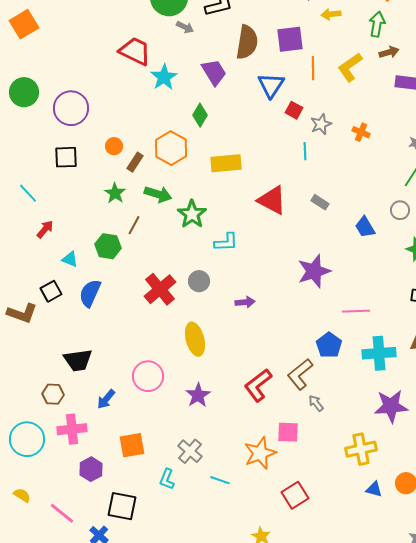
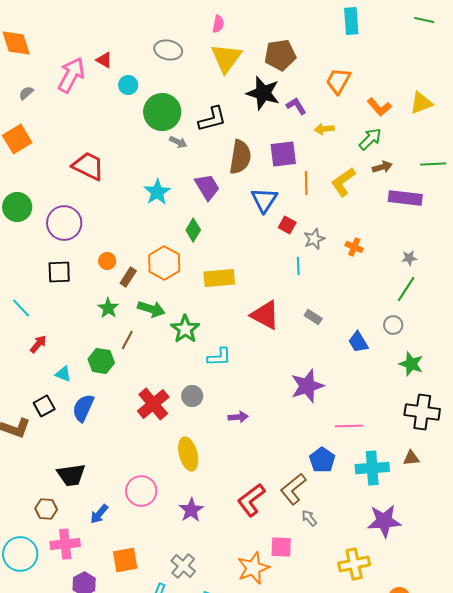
green arrow: (377, 24) -> (370, 139), turned 35
red trapezoid: (135, 51) -> (88, 166), moved

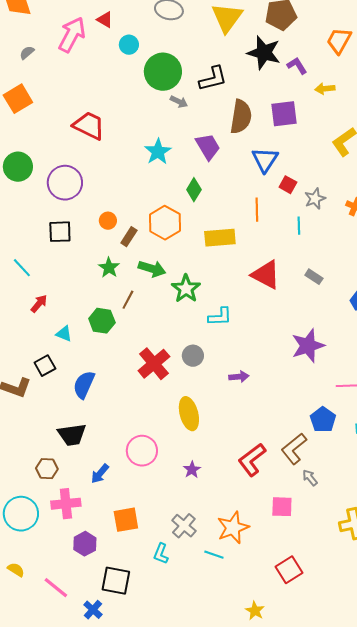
orange line: (306, 183) -> (257, 210), moved
blue semicircle: (83, 408) -> (84, 385), moved
purple star: (191, 510) -> (192, 470), size x0.7
orange star: (253, 568) -> (233, 528), moved

